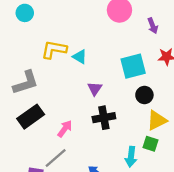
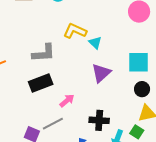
purple triangle: (95, 89) -> (101, 73), size x1.5
black cross: (104, 118) -> (99, 120), moved

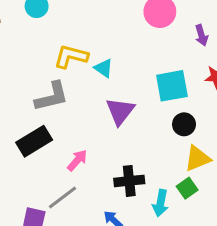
gray L-shape: (44, 53) -> (52, 97), moved
green square: (137, 132) -> (187, 188), turned 32

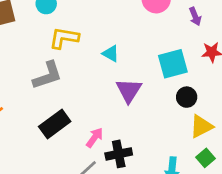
yellow L-shape: (71, 56) -> (64, 38), moved
gray L-shape: (52, 97) -> (48, 75), moved
black cross: (129, 181) -> (119, 154), moved
green square: (187, 188) -> (206, 158), moved

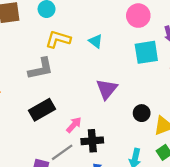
cyan triangle: (111, 54) -> (96, 41), moved
cyan square: (173, 64) -> (146, 52), moved
black circle: (187, 97) -> (142, 113), moved

